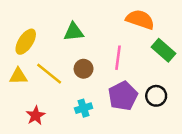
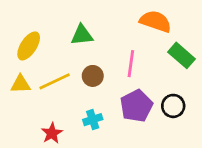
yellow line: (49, 74) -> (55, 81), turned -64
red star: (36, 116) -> (52, 133), moved

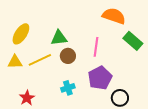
green triangle: (82, 35) -> (59, 38), moved
black circle: (173, 106) -> (120, 98), moved
red star: (52, 133) -> (27, 98), moved

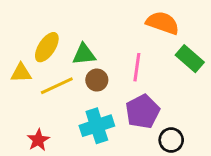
yellow ellipse: (21, 34) -> (47, 47), moved
yellow triangle: (15, 62) -> (21, 73), moved
cyan cross: (68, 88) -> (97, 126), size x1.6

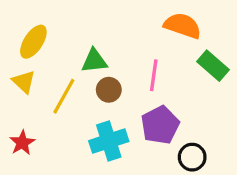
yellow ellipse: (47, 47) -> (33, 42), moved
yellow triangle: (21, 73) -> (24, 82), turned 45
yellow line: (57, 86) -> (64, 96), turned -36
red star: (38, 140) -> (22, 143), moved

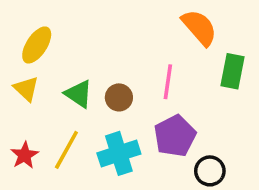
orange semicircle: (183, 26) -> (199, 27), turned 30
green triangle: (94, 61) -> (79, 94), moved, turned 40
green rectangle: (213, 66) -> (233, 71), turned 60
yellow line: (64, 96) -> (66, 150), moved

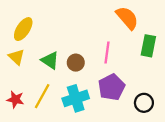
red star: (24, 155) -> (15, 99), turned -30
black circle: (210, 171) -> (144, 103), moved

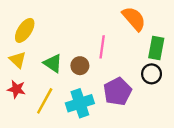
pink line: (107, 53) -> (102, 47), moved
red star: (15, 99) -> (16, 89), moved
black circle: (144, 103) -> (152, 74), moved

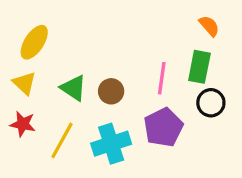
orange semicircle: (134, 19) -> (209, 26), moved, size x0.6
pink line: (102, 47) -> (162, 78), moved
green rectangle: (156, 48) -> (199, 67), moved

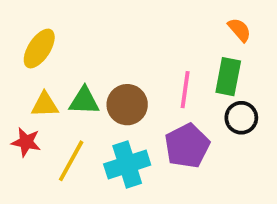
yellow triangle: (24, 83) -> (45, 105), moved, turned -45
green triangle: (73, 88) -> (84, 101), turned -32
brown circle: (111, 91) -> (127, 105), size x1.4

